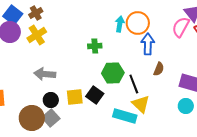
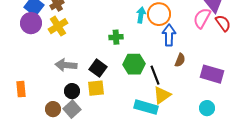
black square: (95, 95) -> (98, 68), moved
yellow triangle: (141, 104) -> (162, 95), turned 42
cyan circle: (186, 106) -> (207, 108), moved
brown circle: (32, 118) -> (53, 109), size x0.6

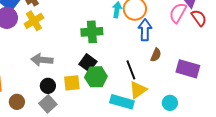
green cross: (116, 37) -> (92, 32), size x1.5
green hexagon: (134, 64) -> (96, 77), moved
black square: (98, 68) -> (88, 63), moved
cyan circle: (207, 108) -> (170, 103), moved
brown circle: (53, 109) -> (17, 102), moved

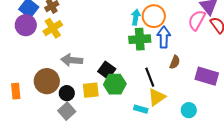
green cross: (92, 32) -> (140, 39), moved
gray arrow: (42, 60) -> (72, 60), moved
brown circle: (17, 102) -> (47, 81), moved, size x1.6
cyan rectangle: (122, 102) -> (141, 109), size x0.6

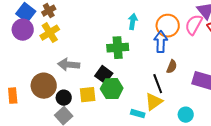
orange circle: (154, 16) -> (168, 26), moved
green cross: (140, 39) -> (118, 48), moved
black line: (150, 77) -> (158, 84), moved

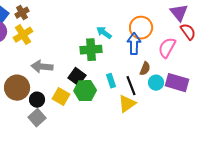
cyan arrow: (133, 22) -> (104, 33), moved, turned -63
pink semicircle: (194, 25) -> (167, 48), moved
yellow square: (88, 95) -> (61, 97), turned 36
cyan rectangle: (138, 114) -> (111, 81), moved, turned 56
cyan circle: (186, 115) -> (156, 83), moved

